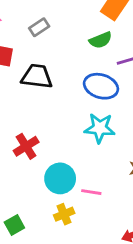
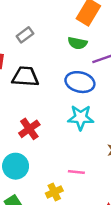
green semicircle: (101, 40) -> (78, 43), turned 36
red cross: (26, 146) -> (29, 129), moved
cyan circle: (60, 178) -> (16, 166), moved

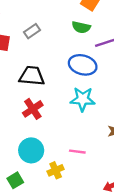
gray rectangle: (25, 35) -> (32, 31), moved
black trapezoid: (25, 77) -> (32, 76), moved
cyan circle: (16, 166) -> (31, 150), moved

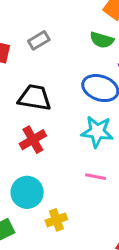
pink line: (77, 152) -> (96, 177), moved

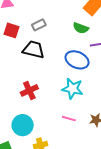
black trapezoid: (35, 98) -> (34, 50), moved

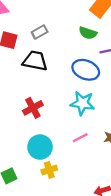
pink line: (69, 119) -> (80, 138), turned -40
cyan circle: (23, 125) -> (40, 147), moved

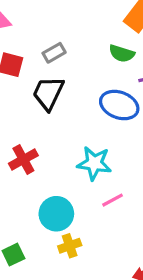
black trapezoid: (35, 61) -> (48, 93), turned -75
cyan star: (82, 103) -> (94, 163), moved
red cross: (33, 108) -> (23, 159), moved

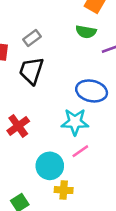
blue ellipse: (119, 105) -> (92, 91), moved
pink line: (112, 200) -> (80, 151), moved
yellow cross: (70, 246) -> (64, 190), turned 30

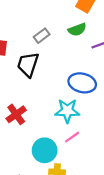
green semicircle: (86, 32) -> (77, 30), turned -30
gray rectangle: (32, 38) -> (42, 36), moved

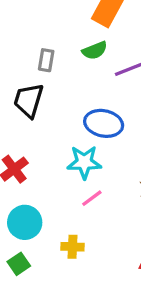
gray rectangle: (42, 36) -> (46, 60), turned -42
cyan circle: (45, 150) -> (25, 222), moved

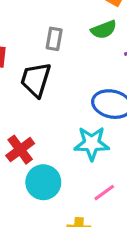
pink line: (92, 198) -> (104, 193), moved
cyan circle: (25, 222) -> (43, 182), moved

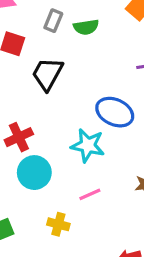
green semicircle: (104, 30) -> (86, 27), moved
gray rectangle: (54, 39) -> (53, 21), moved

